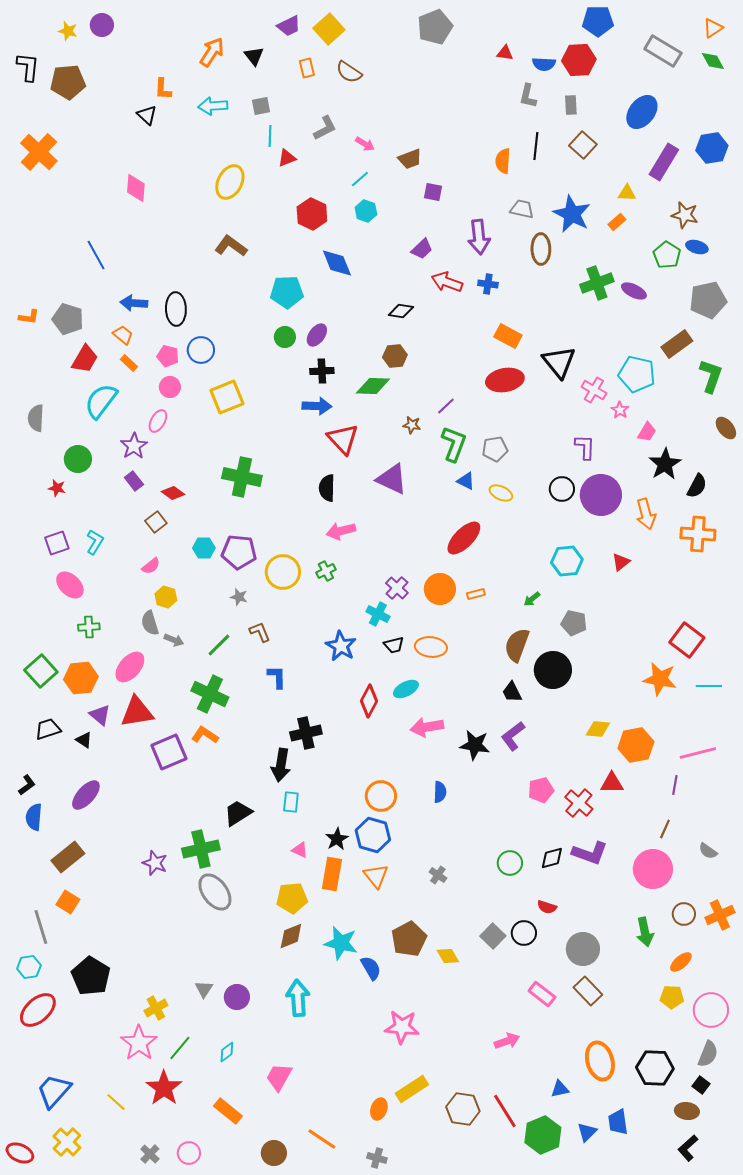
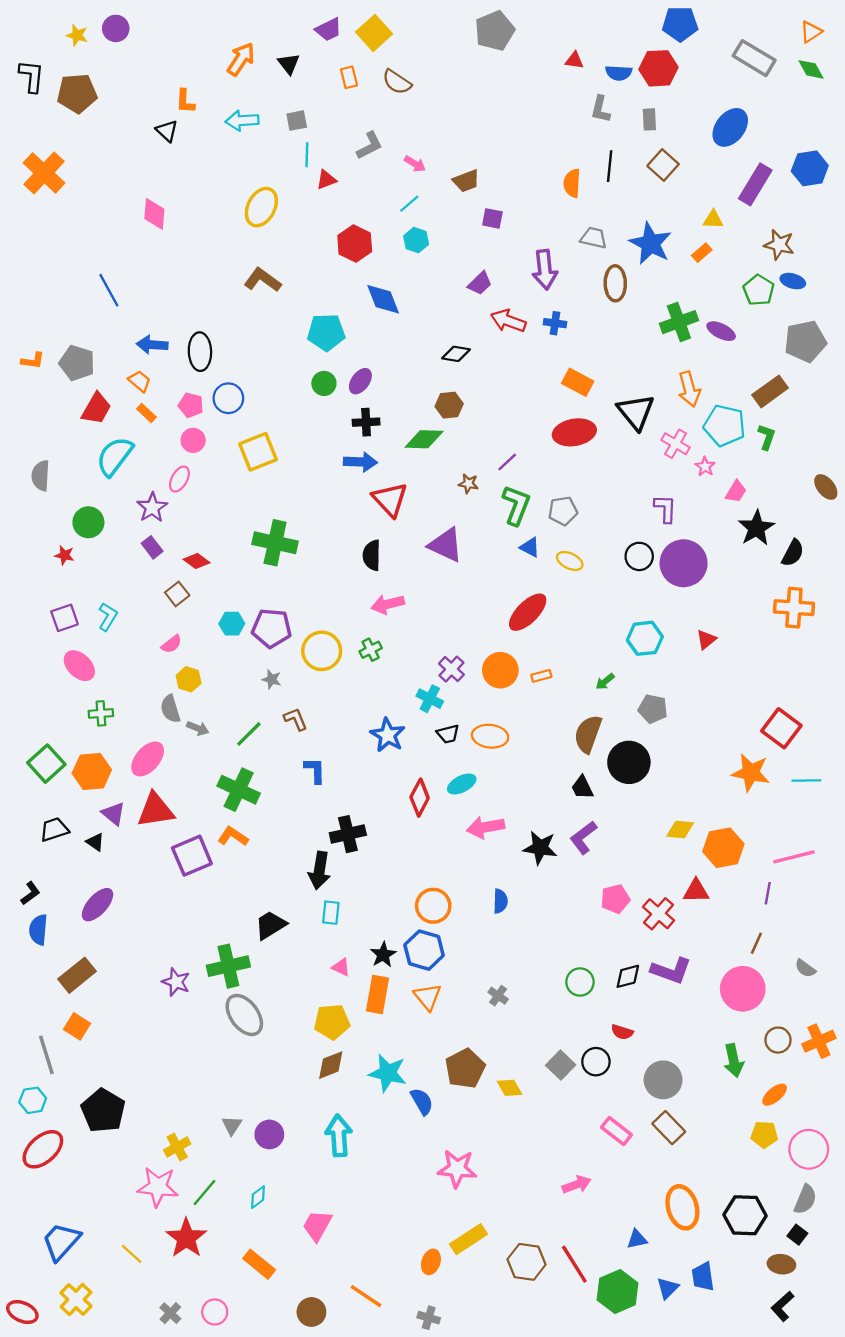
green L-shape: (711, 376) -> (767, 437), moved, size x0.7
orange arrow: (646, 514) -> (689, 389), moved
pink star: (139, 1043) -> (158, 1187), turned -30

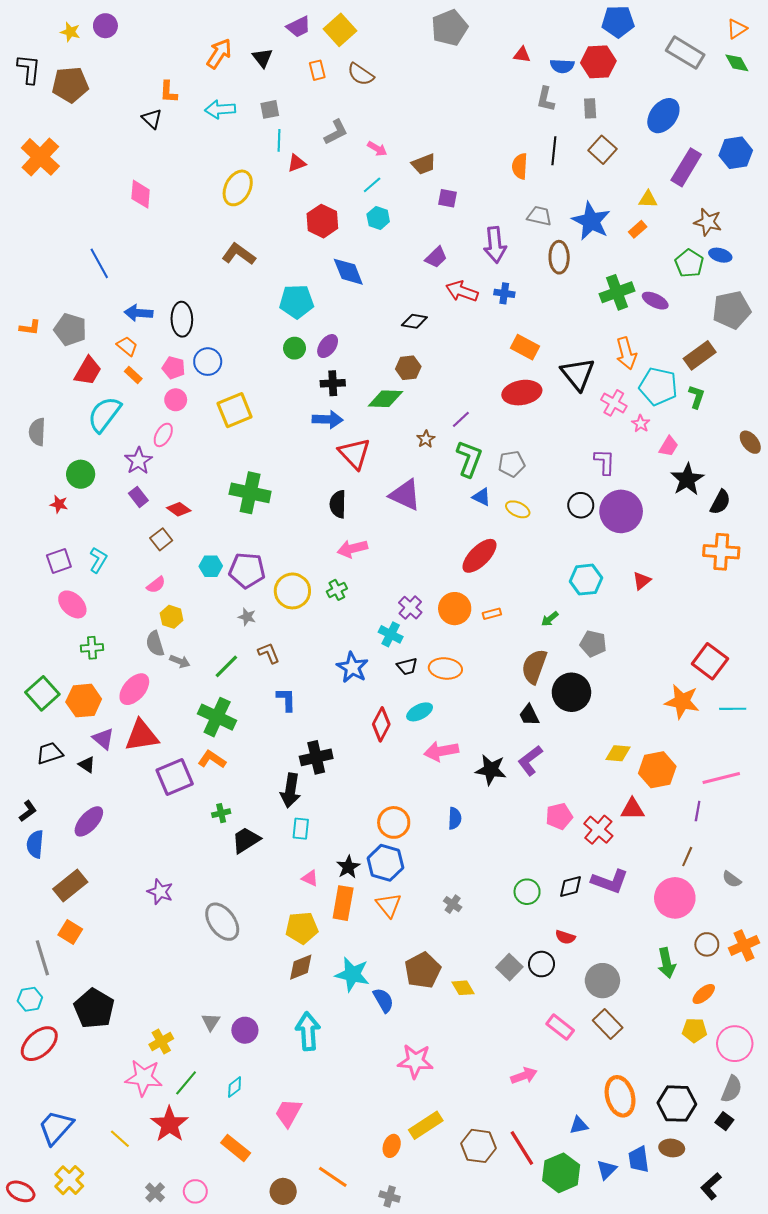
brown star: (468, 484) -> (426, 439), turned 30
green cross: (228, 966) -> (221, 813), moved, size x0.5
brown ellipse: (781, 1264) -> (672, 1148), moved

